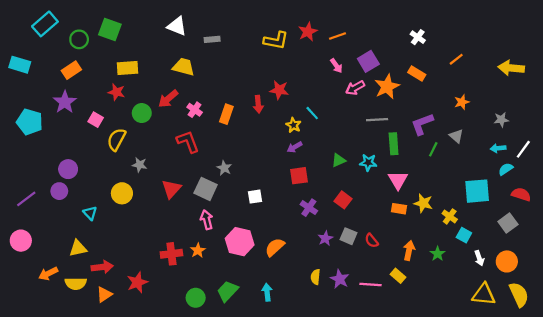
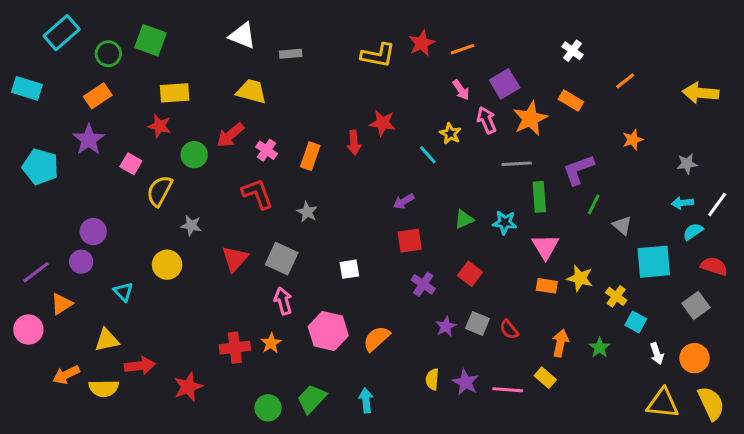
pink arrow: (355, 88) -> (487, 120), turned 96
yellow star: (293, 125) -> (450, 134), moved
gray triangle: (456, 136) -> (622, 226), moved
gray star: (224, 168) -> (307, 212), moved
orange triangle: (104, 294) -> (62, 304), moved

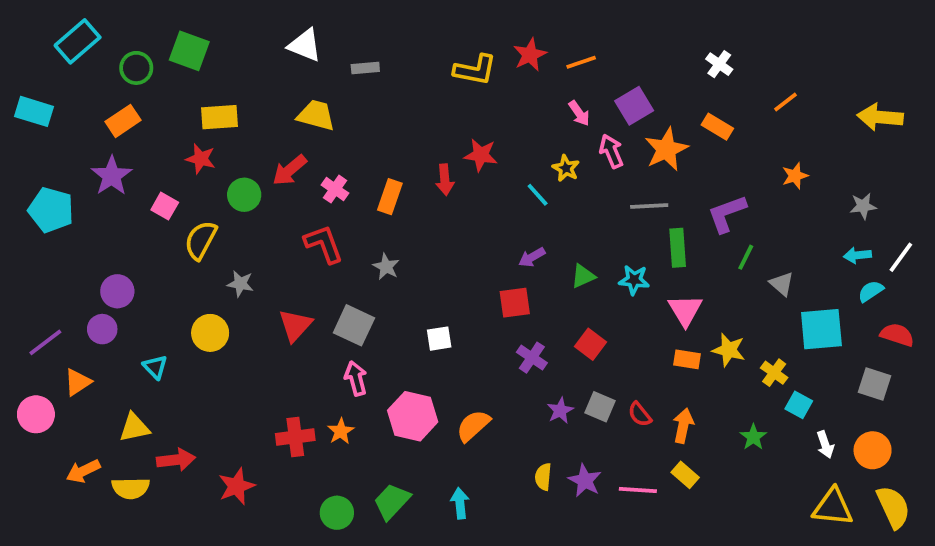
purple arrow: (404, 201) -> (532, 257), moved
gray square: (696, 305) -> (874, 384), turned -36
orange arrow: (560, 343) -> (683, 426), moved

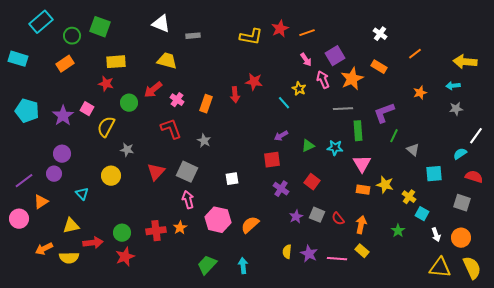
purple star: (112, 176) -> (63, 116), moved
cyan arrow: (857, 255) -> (453, 86), moved
cyan square: (821, 329) -> (434, 174), size x0.7
green circle: (337, 513) -> (122, 233), moved

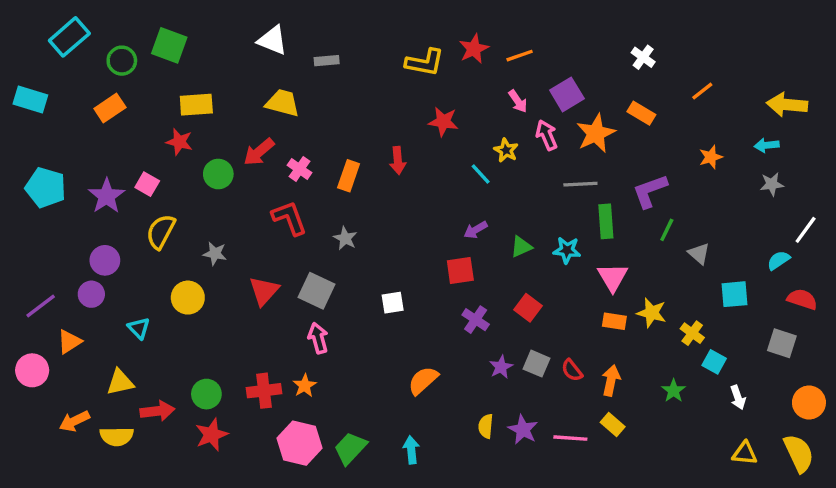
red star: (254, 82) -> (443, 122), moved
yellow semicircle: (106, 127) -> (161, 232), moved
pink hexagon: (218, 220) -> (300, 443), moved
orange circle: (461, 238) -> (809, 403), moved
yellow triangle: (440, 268) -> (745, 453), size x0.7

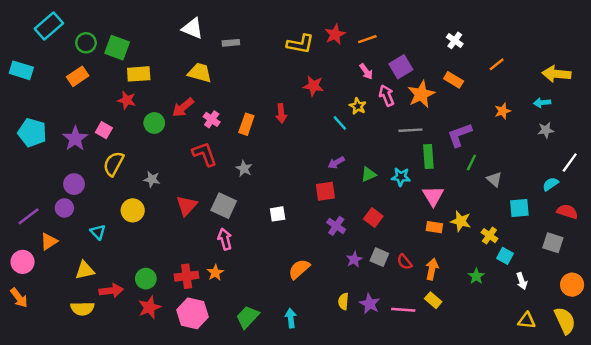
green square: (169, 45) -> (117, 48), moved
orange arrow: (74, 421) -> (19, 298), moved, turned -102
pink hexagon: (300, 443) -> (193, 313), moved

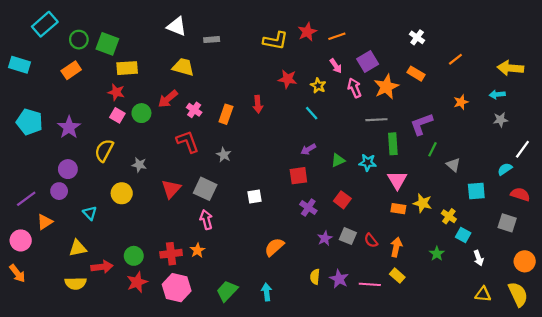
yellow star: (358, 106) -> (318, 86), moved
pink square: (104, 130) -> (117, 115), moved

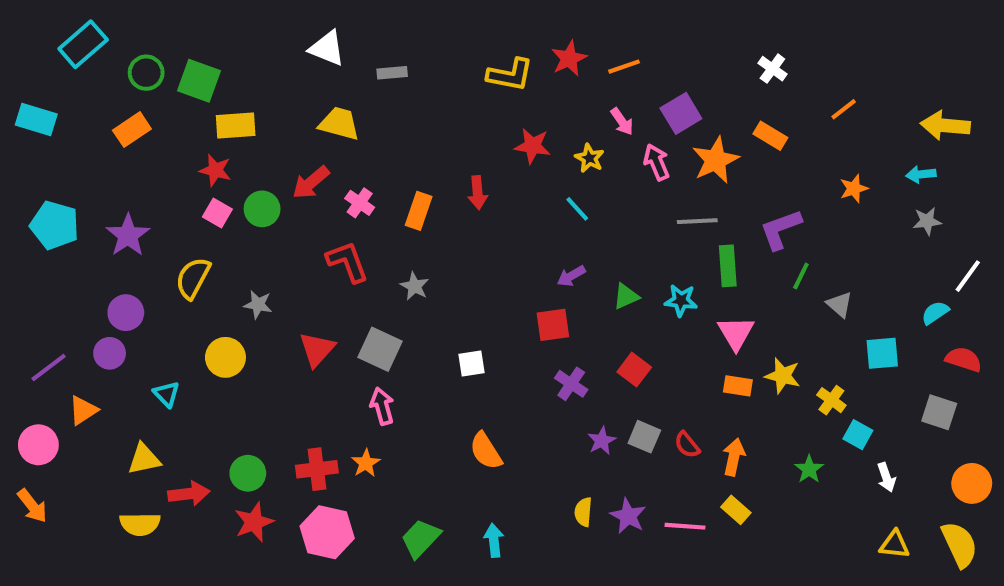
orange semicircle: (274, 247) -> (486, 451), moved, turned -80

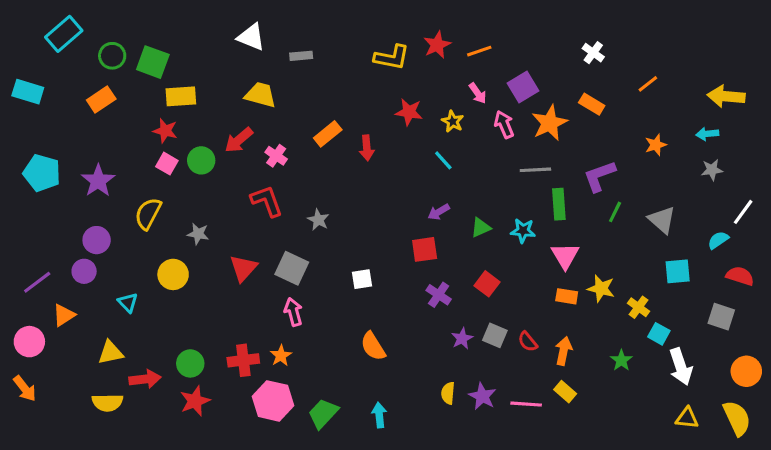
orange rectangle: (419, 211) -> (328, 134), moved, turned 32
gray triangle: (840, 304) -> (662, 220), moved, size x1.4
white arrow: (886, 477) -> (681, 367), size x1.6
pink hexagon: (327, 532) -> (273, 401), moved

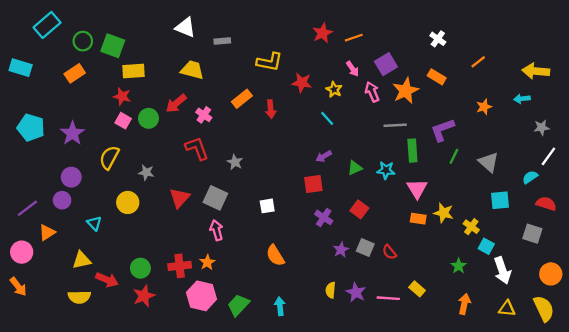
yellow L-shape: (392, 57) -> (270, 62), moved
gray star: (712, 170) -> (542, 128), moved
orange arrow: (564, 351) -> (464, 304), moved
red arrow: (145, 379) -> (107, 280), turned 30

